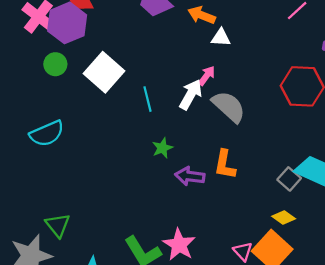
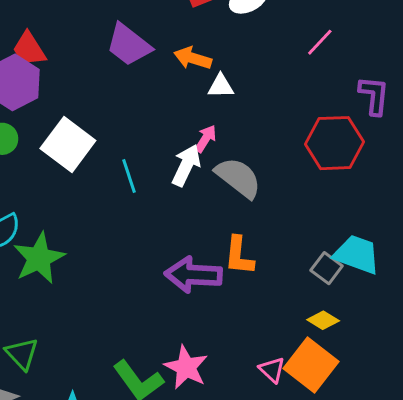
green star: (162, 148) -> (39, 258), moved, size x1.8
purple arrow: (190, 176) -> (193, 275), size x1.4

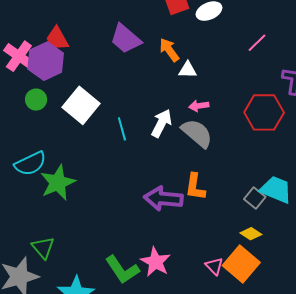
orange arrow: (193, 58) -> (169, 50), turned 35
pink arrow: (206, 139) -> (199, 106), moved, turned -132

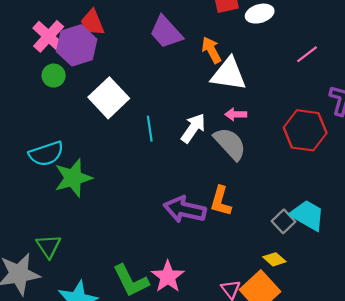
white triangle: (188, 70) -> (229, 74), size x1.8
green circle: (36, 100) -> (54, 76), moved

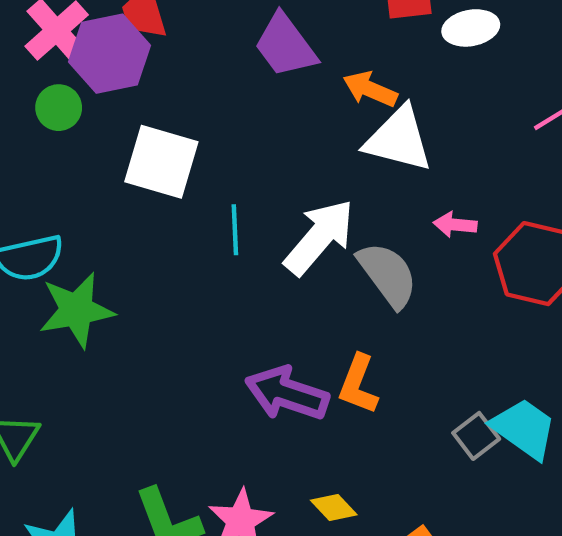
orange arrow: (211, 50) -> (370, 89), turned -44
white square: (109, 98) -> (161, 162), turned -36
pink arrow: (236, 114) -> (455, 225), moved
white arrow: (193, 128) -> (319, 237), size x1.4
yellow diamond: (274, 259) -> (334, 507), moved

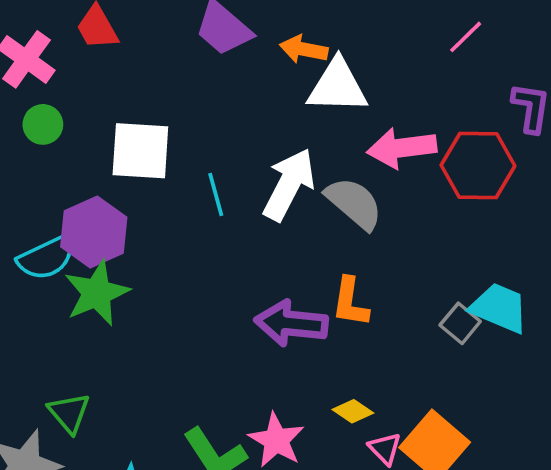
purple hexagon: (110, 54) -> (94, 232), moved
pink arrow: (455, 225) -> (402, 148), size x1.8

